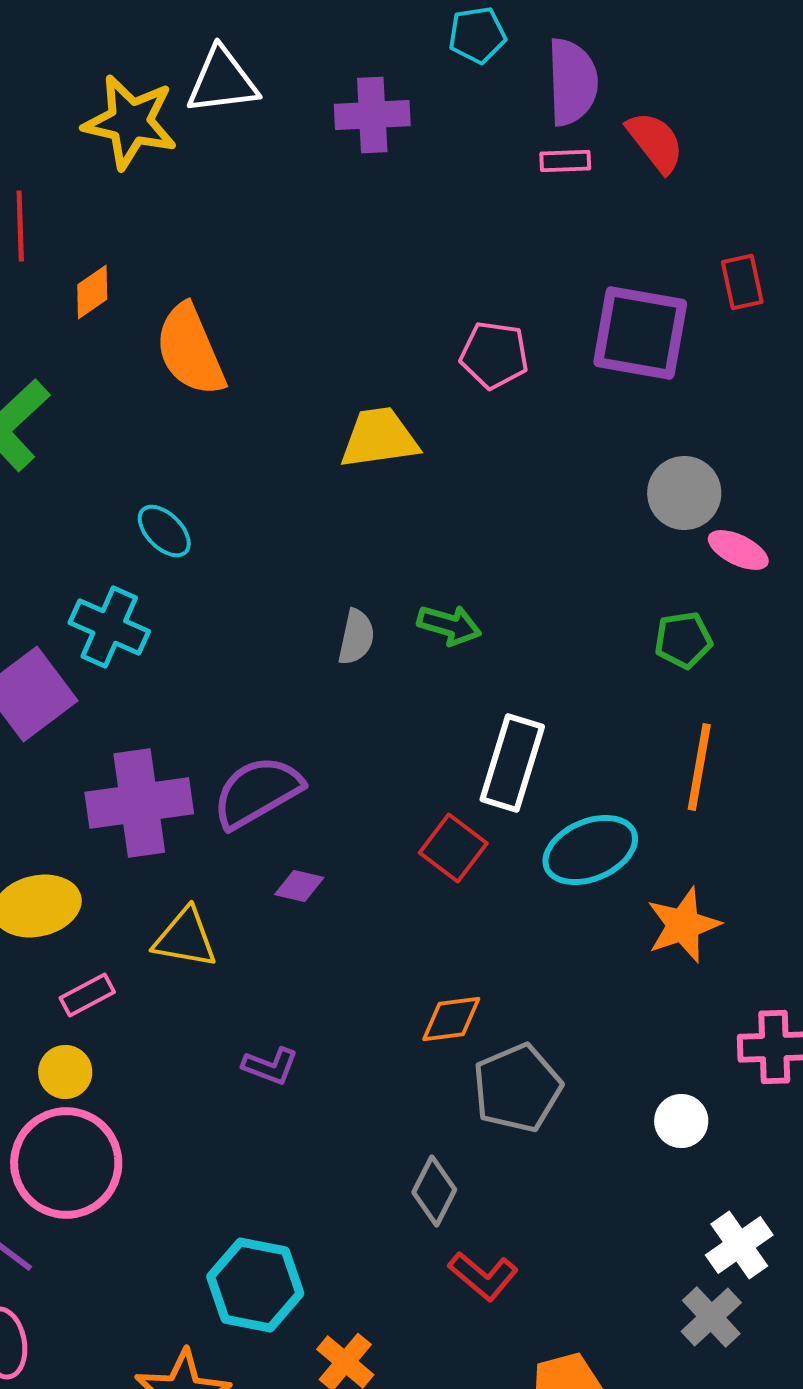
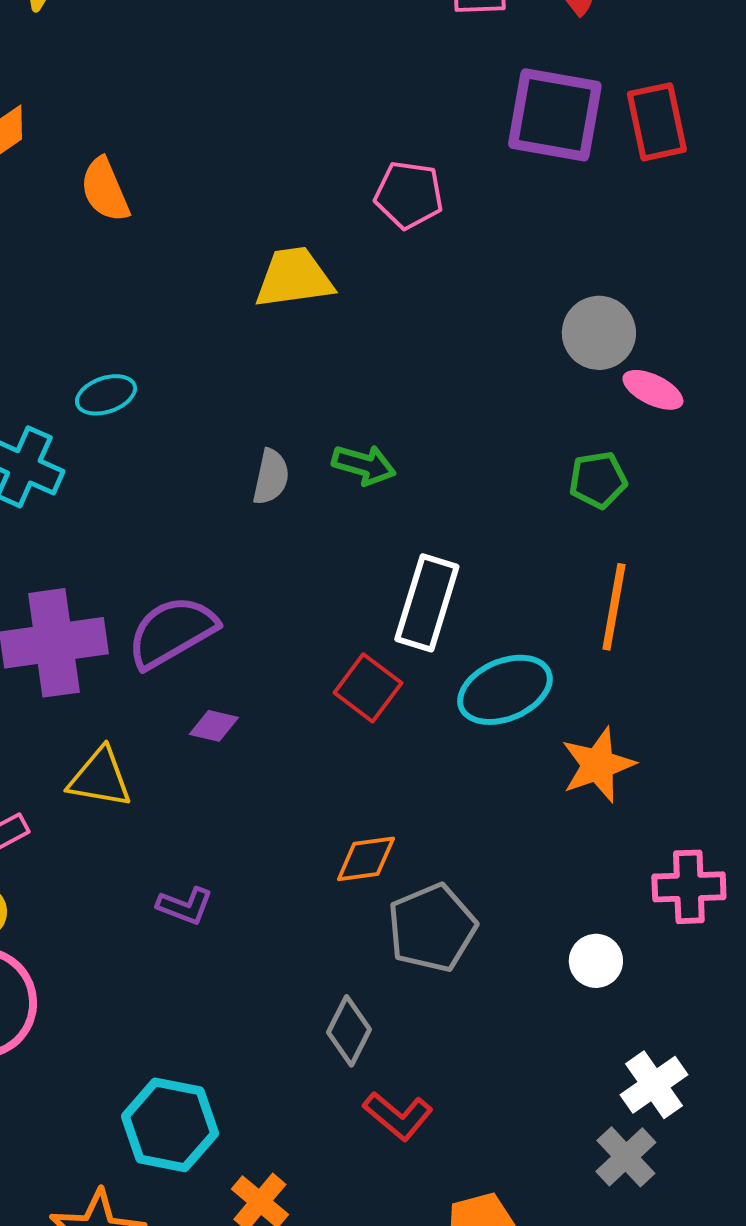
red rectangle: (742, 282) -> (657, 122), size x1.4
purple square: (640, 333) -> (555, 115), moved
orange semicircle: (190, 350) -> (105, 190), size x0.7
cyan ellipse: (164, 531) -> (106, 395), moved, turned -64

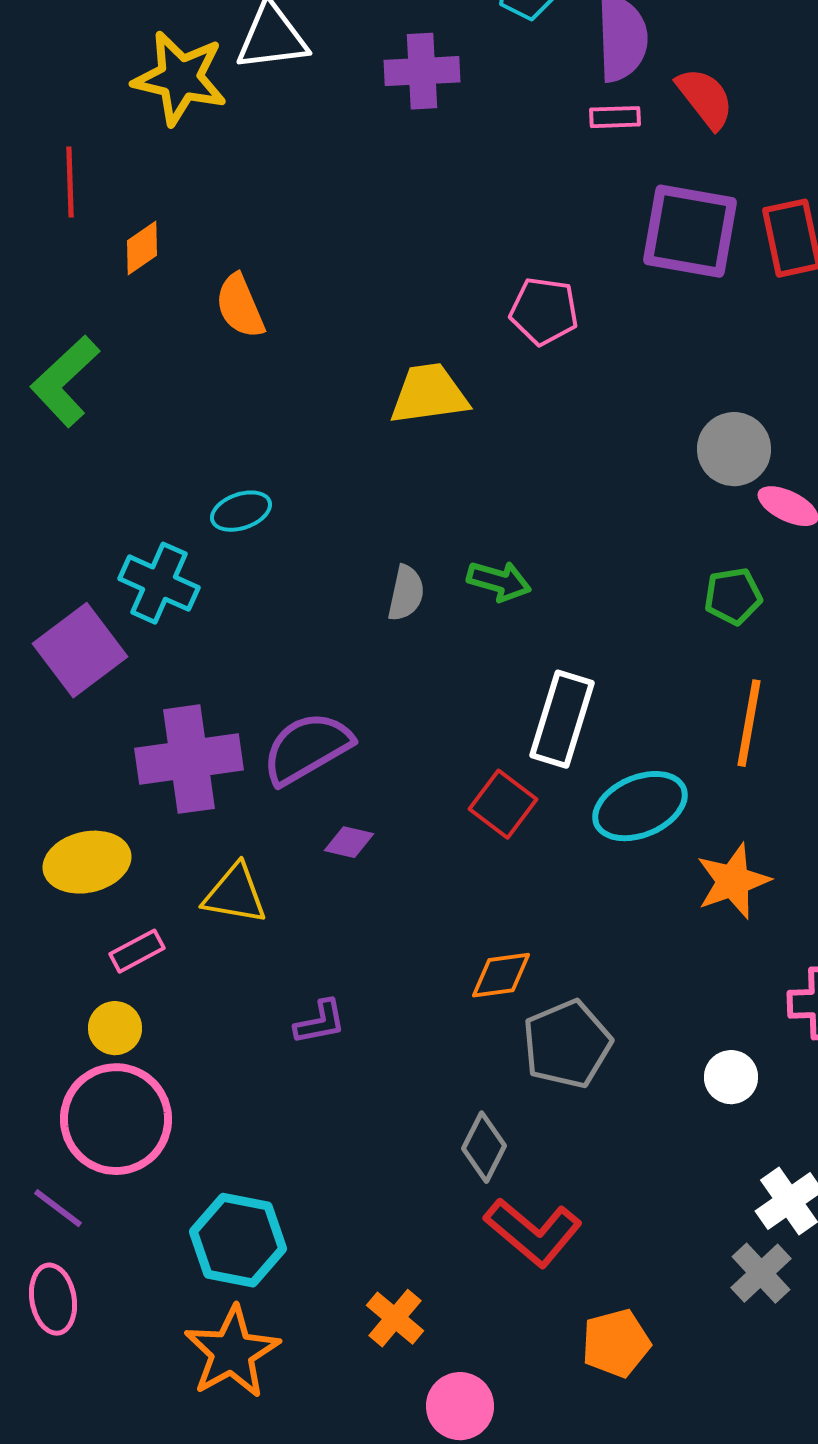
purple L-shape: (185, 906) -> (320, 1022), turned -32
red L-shape: (398, 1116) -> (533, 1232), size x1.4
cyan hexagon: (170, 1125) -> (238, 1240), moved

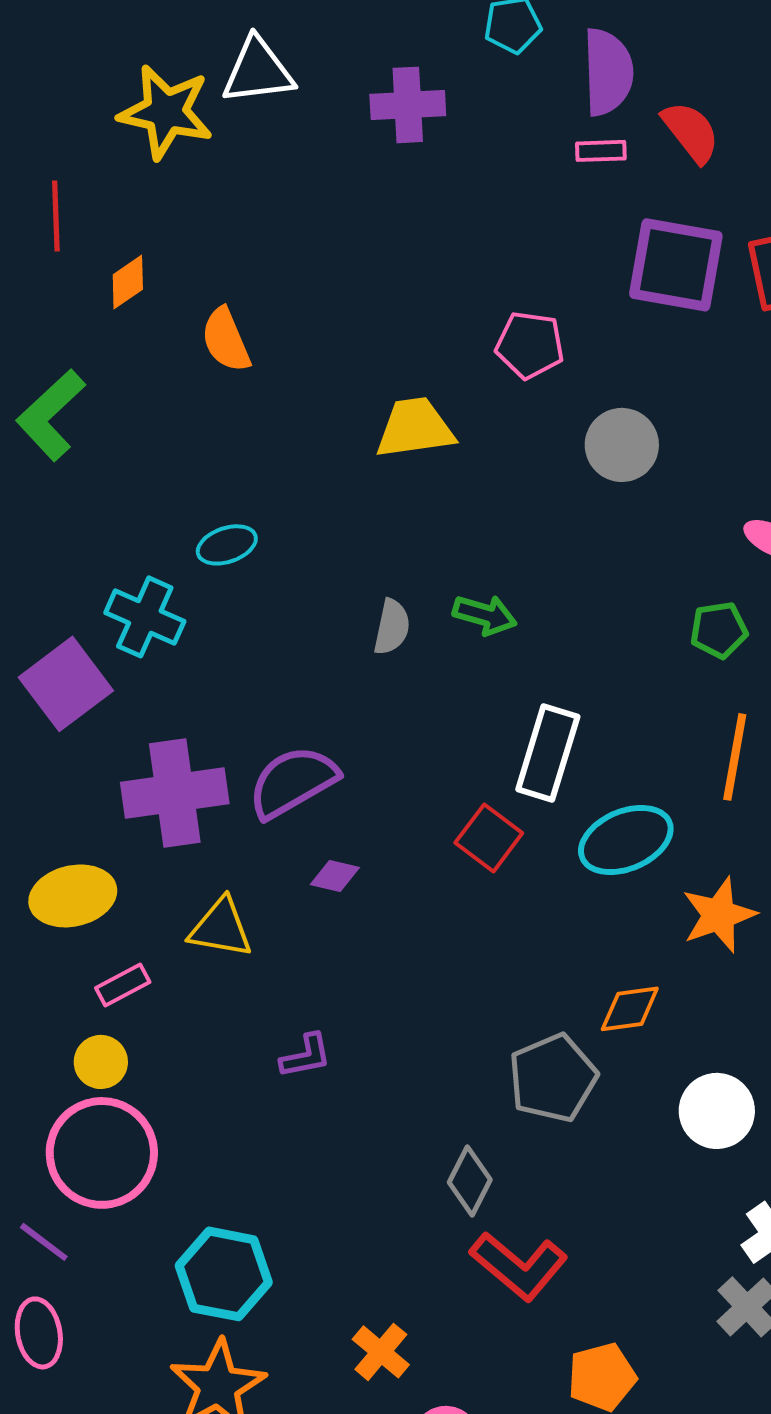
gray circle: (734, 449) -> (622, 445), moved
orange diamond: (501, 975) -> (630, 1009), moved
white circle: (731, 1077) -> (717, 1111), size x1.4

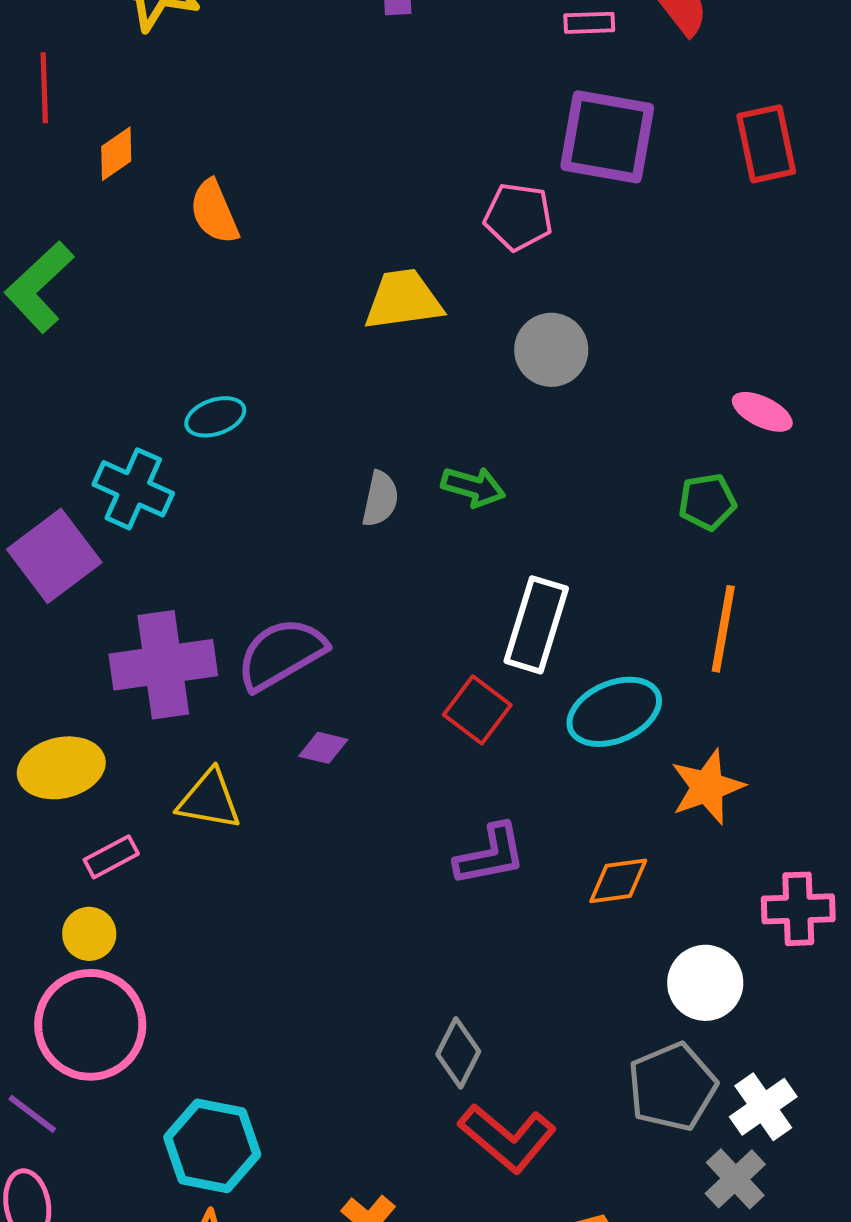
purple square: (676, 265) -> (607, 137), moved
gray circle: (622, 445) -> (551, 350), moved
purple L-shape: (306, 1056) -> (490, 855), moved, size x1.4
gray pentagon: (553, 1078) -> (672, 1087), moved

